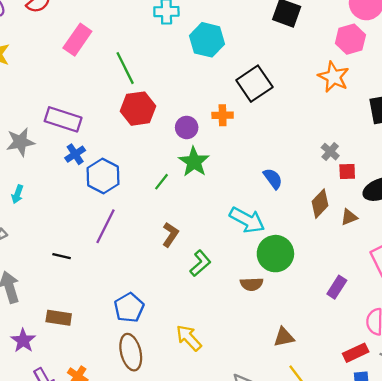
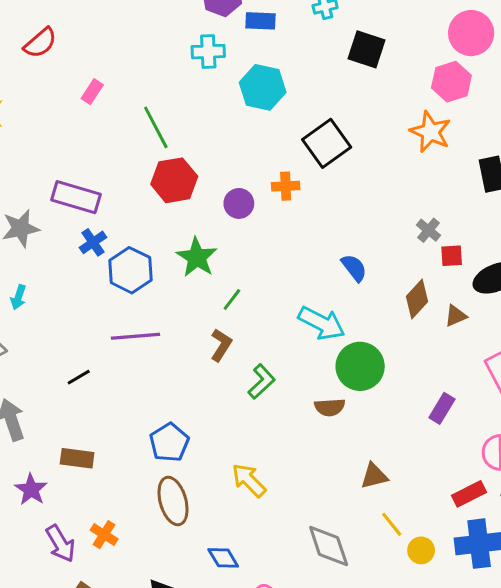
pink rectangle: (77, 40) -> (92, 92), size x0.6
green star: (194, 162) -> (197, 257), moved
green line: (161, 182) -> (232, 300), moved
purple line: (106, 226) -> (136, 336), turned 60
black line: (62, 256) -> (79, 377), turned -42

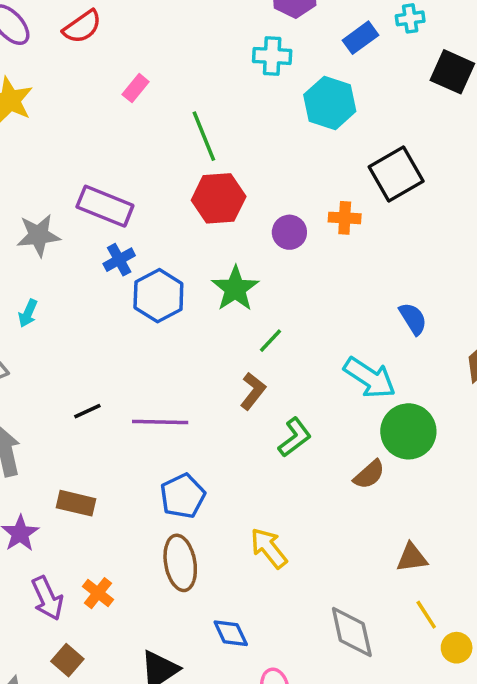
blue rectangle: (261, 21) -> (360, 38), moved, turned -44
purple line: (136, 336) -> (160, 422), moved
brown semicircle: (330, 407) -> (369, 474), turned -44

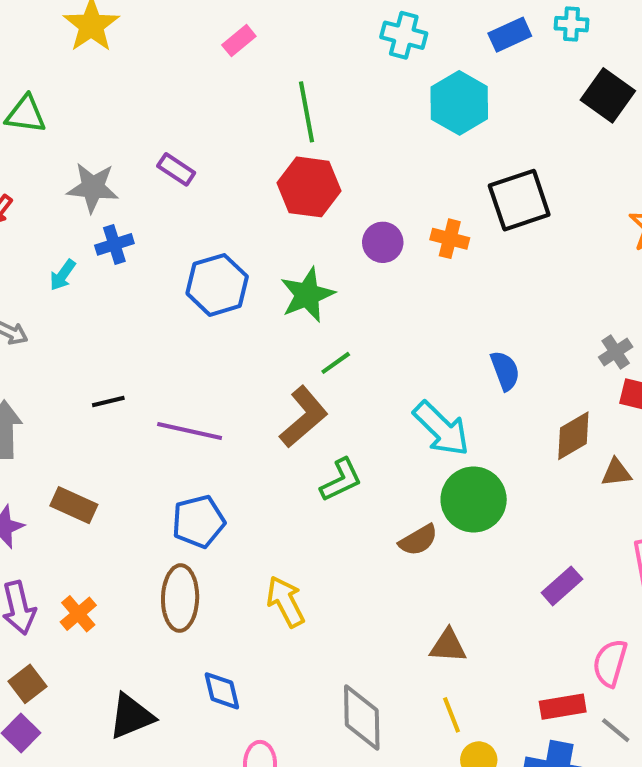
purple rectangle: (105, 206) -> (176, 169), size x0.6
blue cross: (119, 260) -> (114, 244), moved
brown L-shape: (253, 391) -> (304, 417), size x1.4

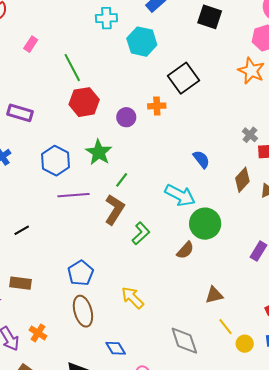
purple rectangle: (176, 169) -> (20, 113), size x1.4
purple line: (190, 431) -> (74, 195), moved

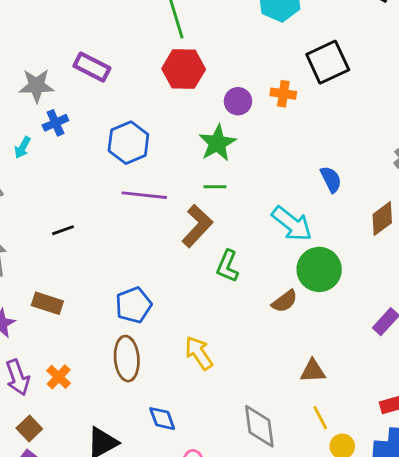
green star: (99, 152) -> (217, 143), moved
green line: (122, 180) -> (215, 187), turned 42
green L-shape: (141, 233) -> (227, 266), turned 145

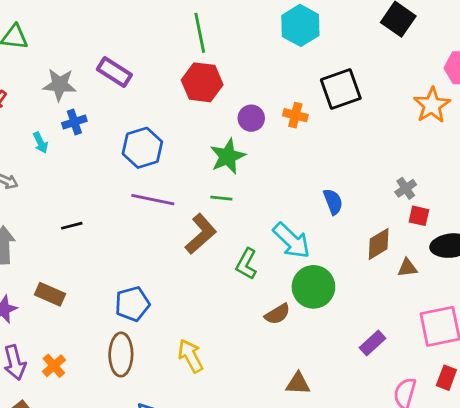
cyan arrow: (22, 147) -> (40, 143), turned -60
green L-shape: (227, 266) -> (246, 264), moved

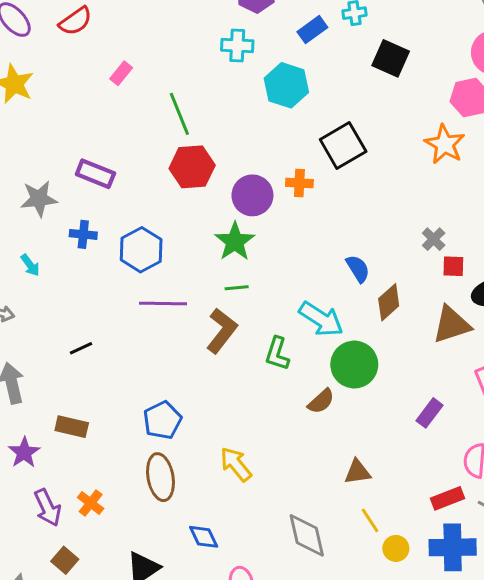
purple circle: (251, 118) -> (252, 195), size x1.4
blue cross: (74, 122) -> (83, 234), moved, turned 35
brown diamond: (379, 244) -> (389, 302), moved
brown triangle: (407, 268) -> (452, 325), size x1.8

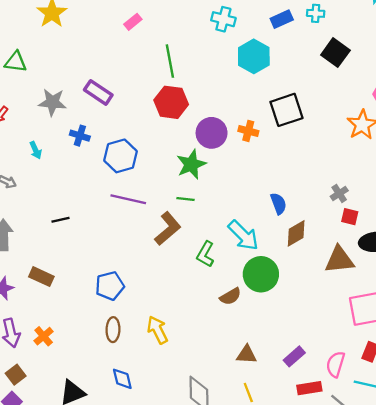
purple rectangle: (430, 413) -> (294, 356), moved
brown ellipse: (160, 477) -> (113, 330), moved, size x0.7

